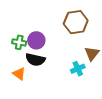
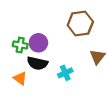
cyan cross: (78, 69) -> (65, 73), moved

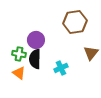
green cross: (20, 45) -> (19, 54), moved
black semicircle: (37, 63) -> (35, 59), turned 78

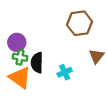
purple circle: (36, 40) -> (17, 42), moved
orange triangle: (19, 73) -> (20, 77), size x1.6

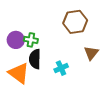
green cross: (20, 57) -> (31, 40), moved

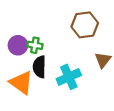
cyan cross: (61, 68) -> (69, 77), size x1.5

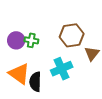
brown hexagon: (85, 25) -> (72, 35), moved
black semicircle: (39, 67) -> (35, 82), moved

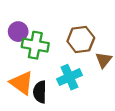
purple circle: (16, 40) -> (18, 32), moved
green cross: (31, 40) -> (35, 45), size x1.6

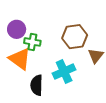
green cross: (35, 45) -> (32, 42), size x0.7
orange triangle: (22, 83) -> (20, 59), moved

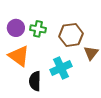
green cross: (32, 42) -> (38, 29), moved

